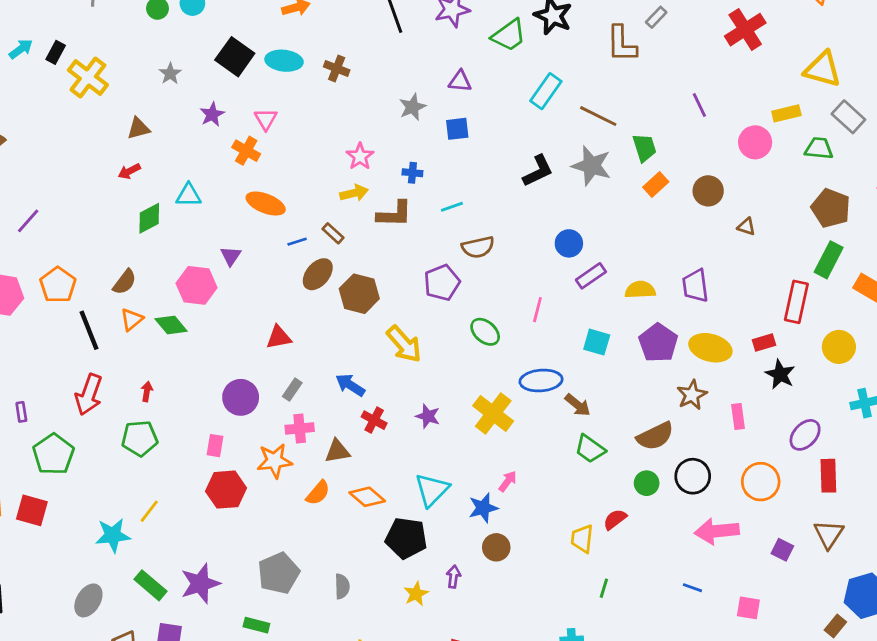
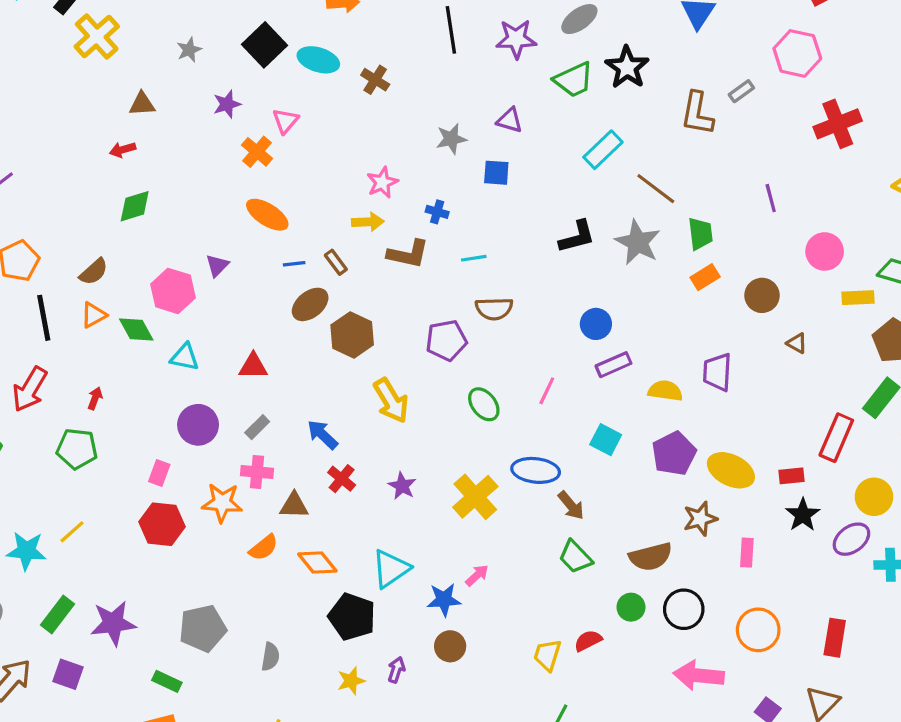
yellow rectangle: (786, 113) -> (858, 298), moved
cyan triangle: (189, 195) -> (185, 357), moved
purple trapezoid: (695, 286) -> (717, 372), moved
purple ellipse: (805, 435) -> (851, 539), moved
green rectangle: (150, 585) -> (57, 615), turned 76

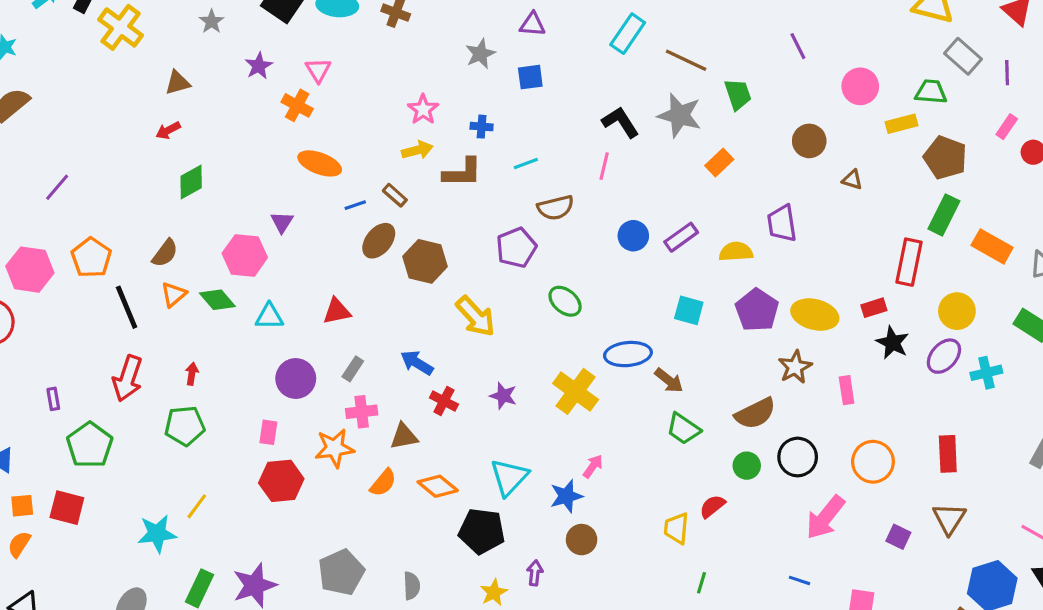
black L-shape: (577, 237) -> (620, 122), turned -96
orange rectangle: (705, 277) -> (719, 163), moved
blue circle: (596, 324) -> (633, 236), moved
pink line: (547, 391) -> (604, 166), moved
pink arrow: (699, 675) -> (825, 517), turned -45

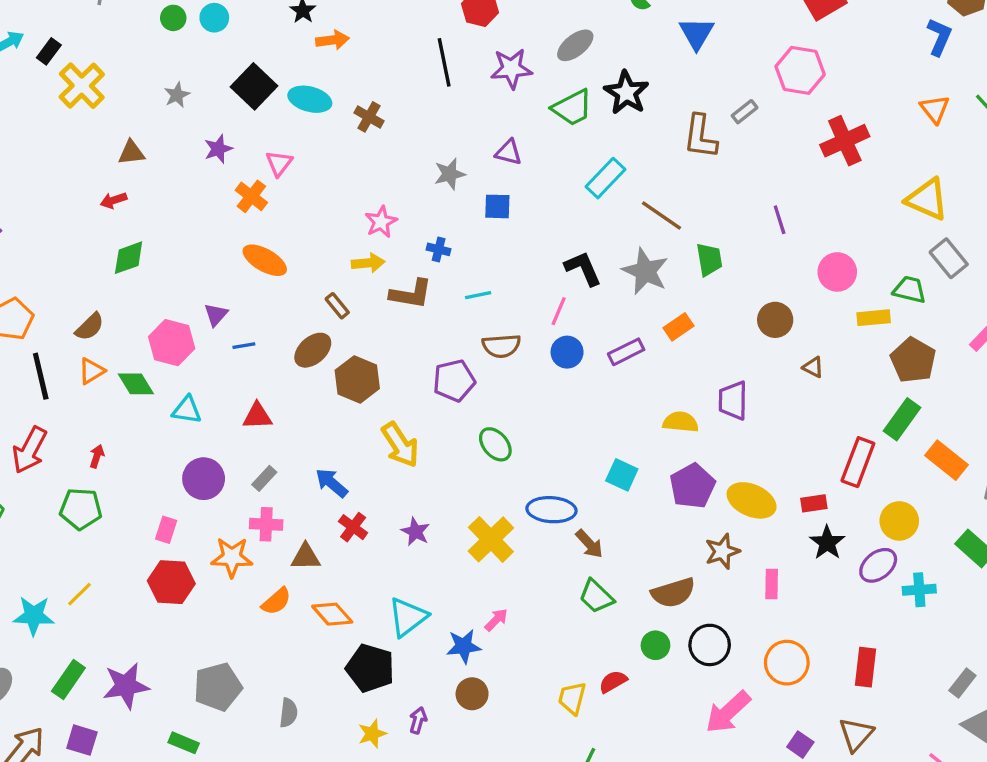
blue line: (355, 205) -> (244, 346), moved
blue circle: (633, 236) -> (567, 352), moved
purple rectangle: (681, 237) -> (626, 352), moved

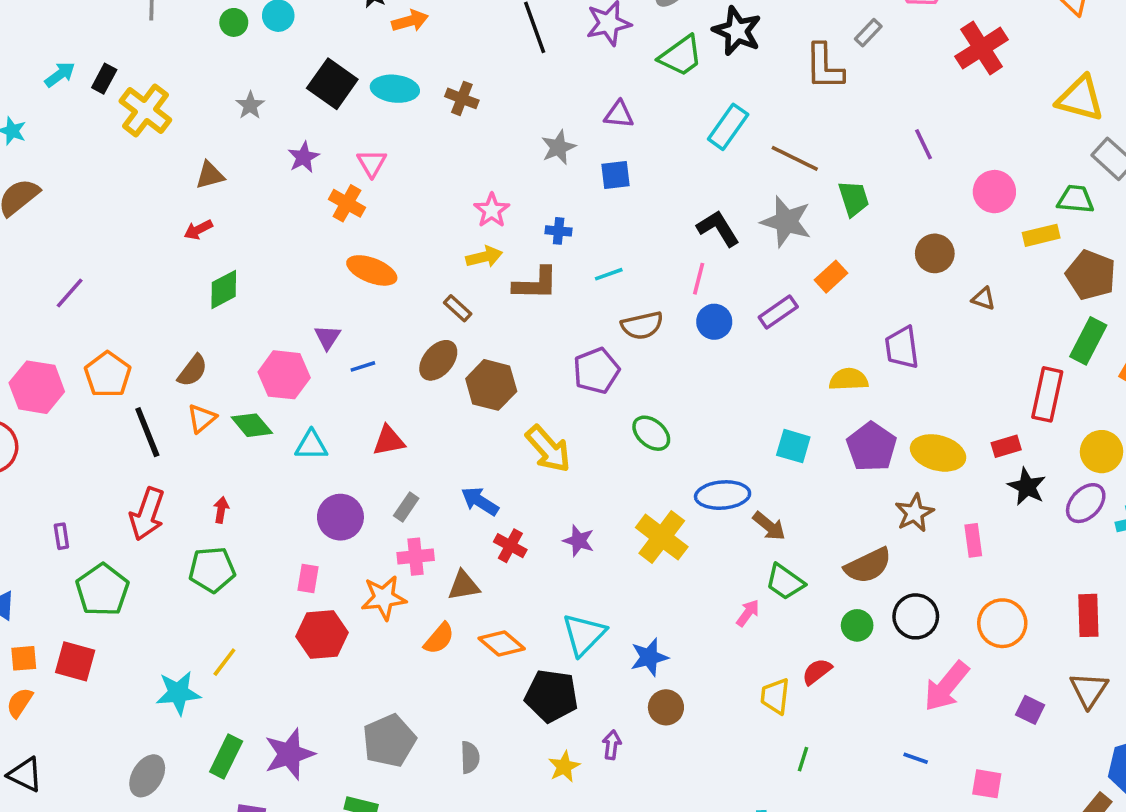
pink arrow: (496, 620) -> (748, 613), moved

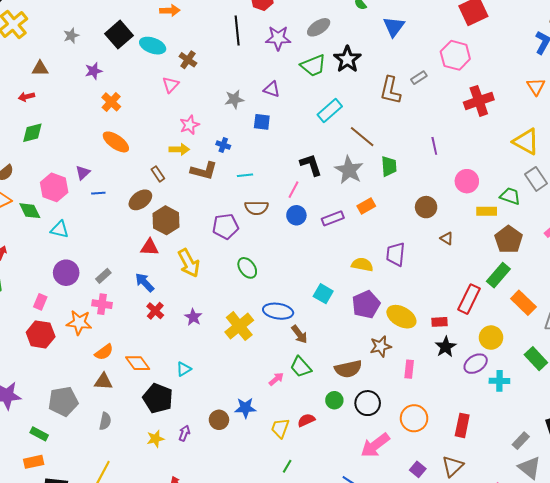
pink triangle: (372, 163) -> (171, 85), moved
red triangle: (389, 441) -> (150, 247), moved
brown triangle: (464, 586) -> (103, 381), moved
cyan triangle: (584, 634) -> (184, 369), size x0.6
blue star: (649, 657) -> (245, 408), moved

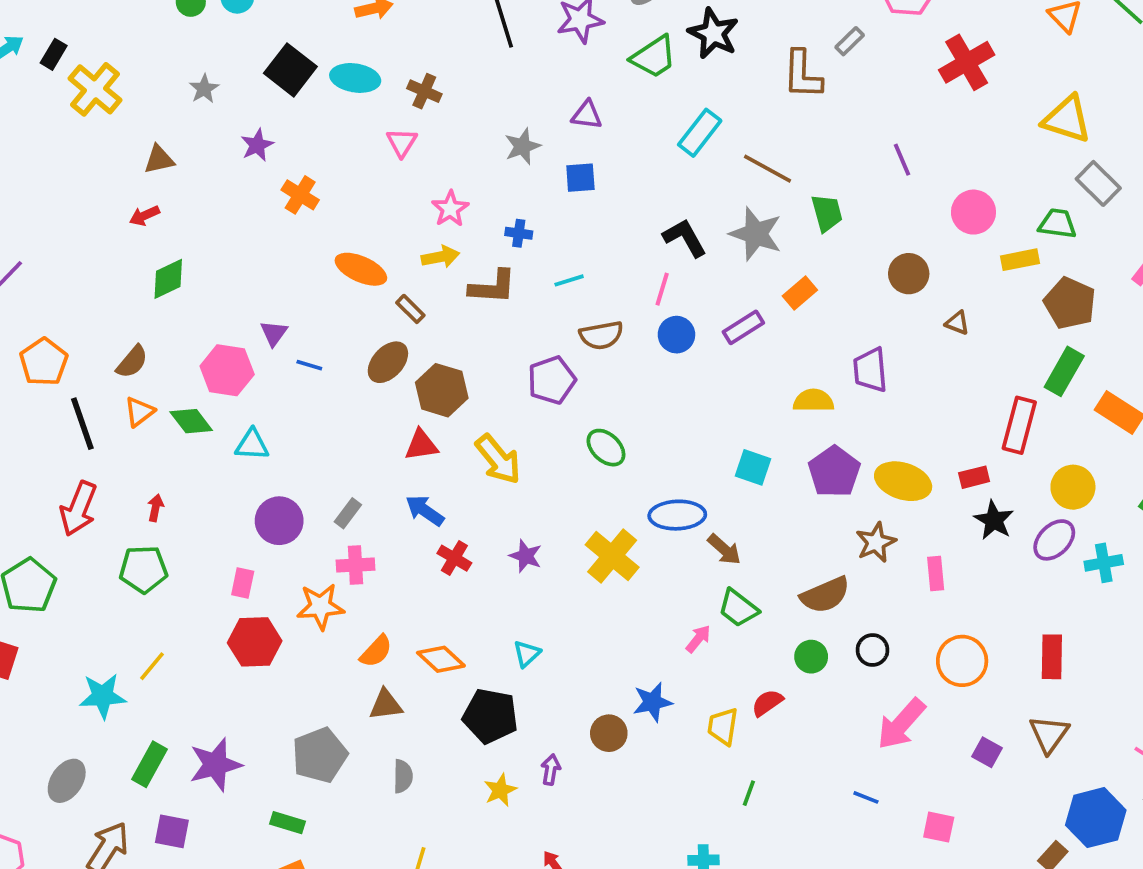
orange ellipse: (116, 142) -> (361, 269), moved
blue line: (98, 193) -> (309, 365), turned 32
black circle: (368, 403) -> (872, 650), size x0.7

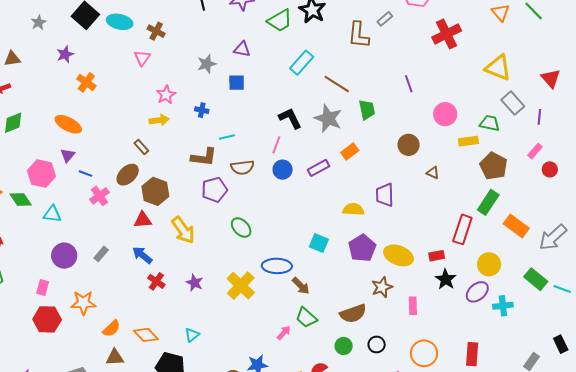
orange ellipse: (361, 269) -> (68, 124), moved
brown L-shape: (493, 287) -> (204, 157), moved
pink cross: (355, 565) -> (100, 196), moved, turned -36

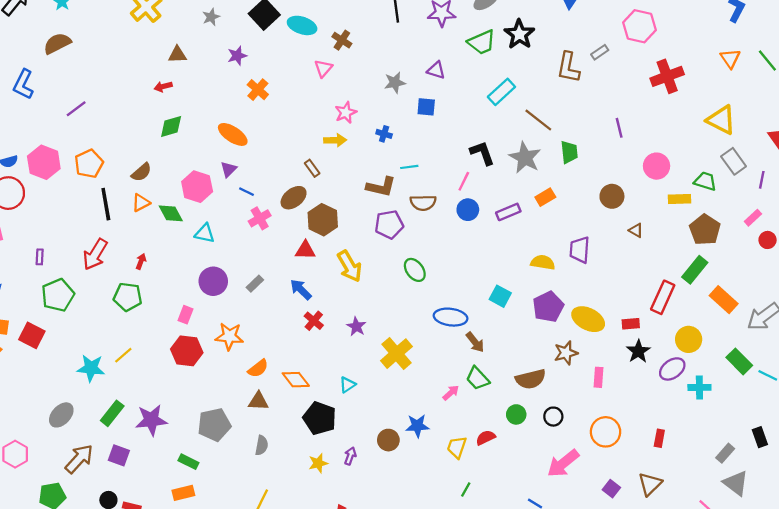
yellow cross: (241, 286) -> (397, 354), moved
red rectangle: (472, 354) -> (659, 438), size x0.7

